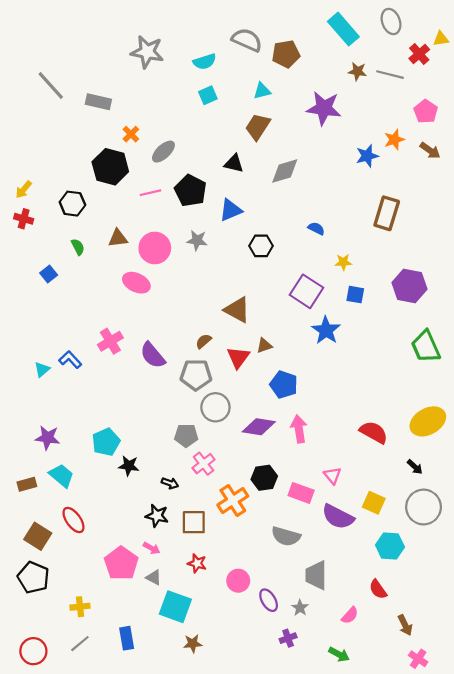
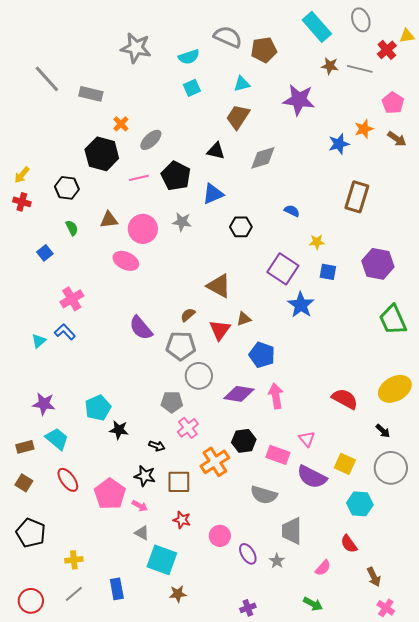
pink cross: (110, 341) -> (72, 299), moved
brown square: (38, 536) -> (24, 483), moved, size x0.7
pink pentagon: (121, 563) -> (110, 494), moved
purple cross: (288, 638) -> (248, 608), moved

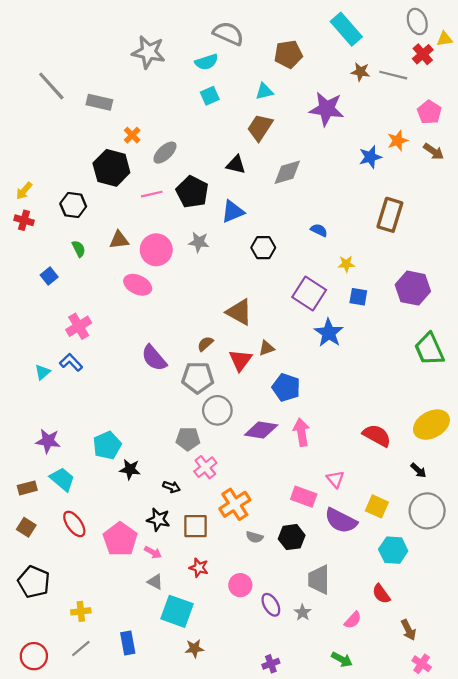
gray ellipse: (361, 20) -> (417, 21), moved
gray semicircle: (228, 37) -> (228, 34), moved
black hexagon: (244, 441) -> (292, 537), moved
gray semicircle: (264, 495) -> (255, 537), moved, size x0.6

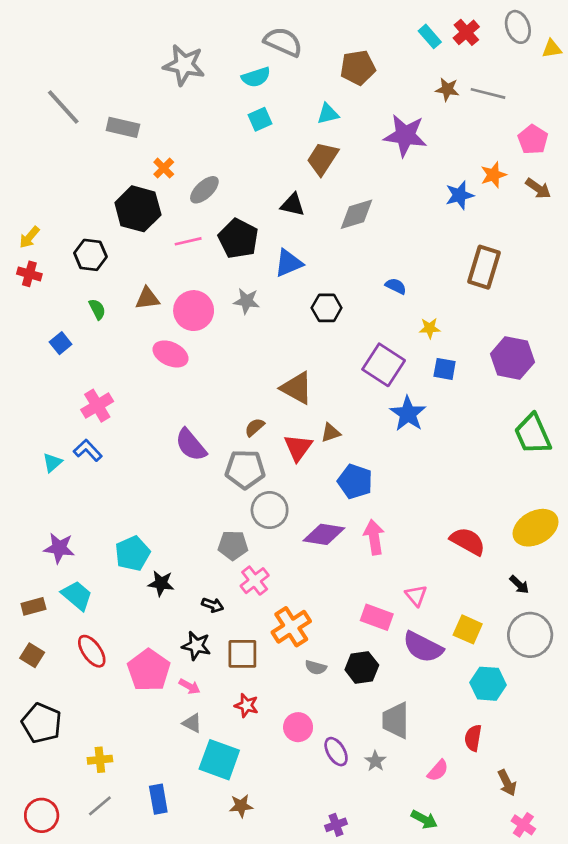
cyan rectangle: (346, 29) -> (430, 36), size x0.6
red cross: (423, 54) -> (466, 32), moved
red semicircle: (381, 594) -> (473, 738), turned 45

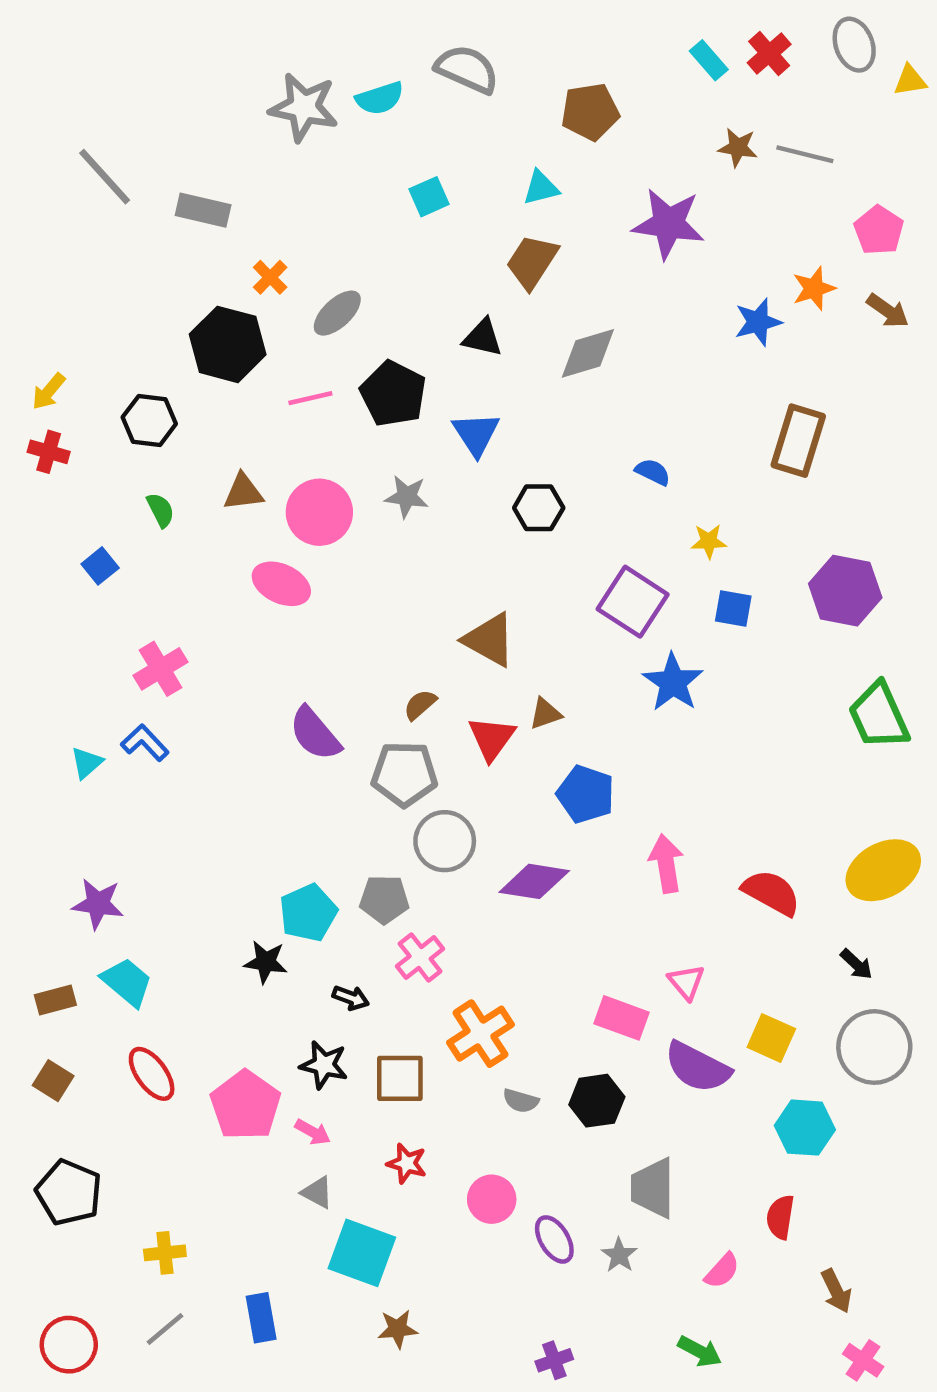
cyan semicircle: (256, 77) -> (380, 98), moved
blue triangle: (289, 263) -> (476, 434), turned -40
pink arrow: (374, 537) -> (666, 864), moved
cyan pentagon: (132, 553) -> (308, 913), moved

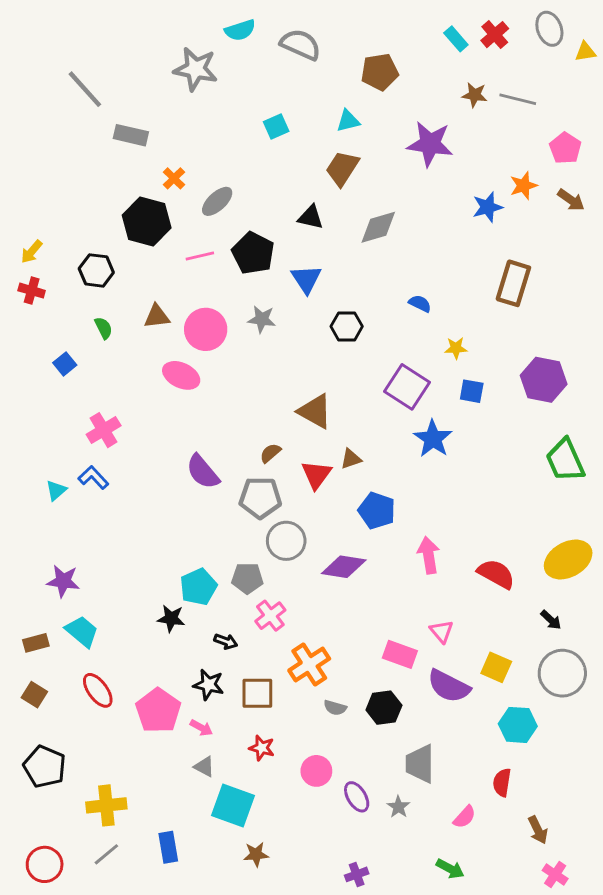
cyan semicircle: (380, 98) -> (240, 30), moved
gray line: (105, 177) -> (85, 89), moved
yellow cross: (165, 1253) -> (106, 805), size x1.5

